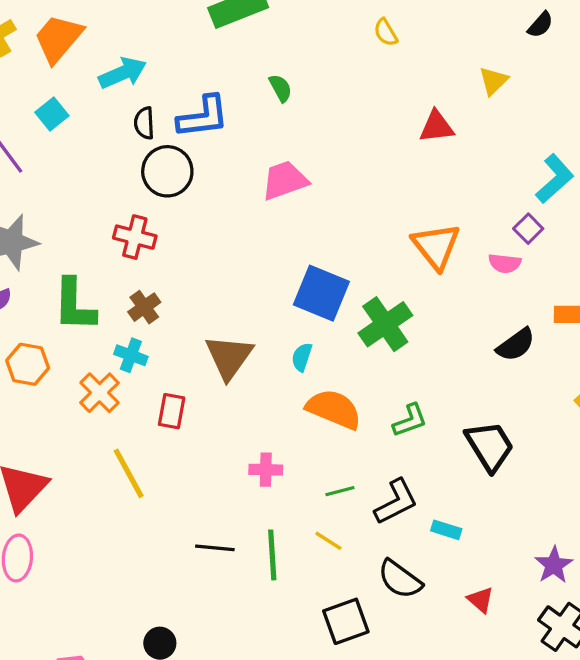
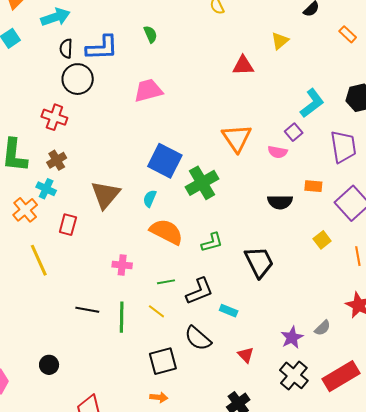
black semicircle: (516, 345) -> (280, 202), turned 30

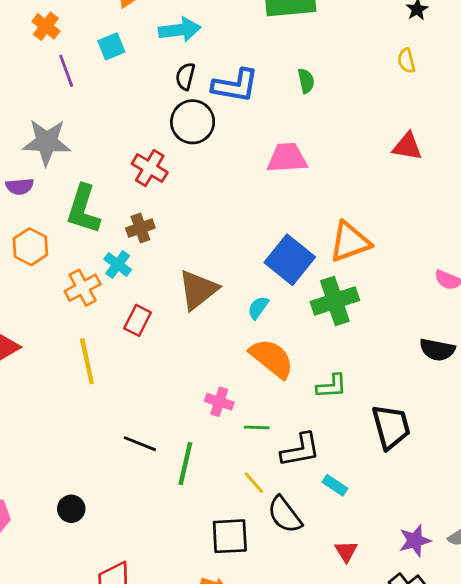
red triangle: (243, 66) -> (407, 146), moved
orange triangle: (237, 138) -> (350, 242), moved, turned 32
pink cross: (122, 265) -> (219, 402), moved
yellow line: (156, 311) -> (254, 483), moved

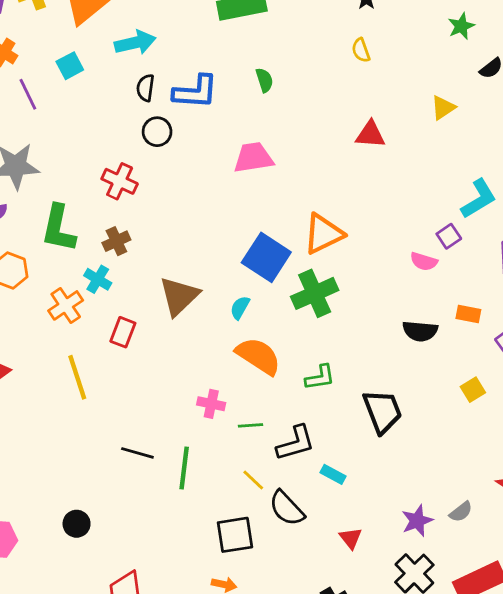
black circle: (193, 122) -> (157, 132), size x0.7

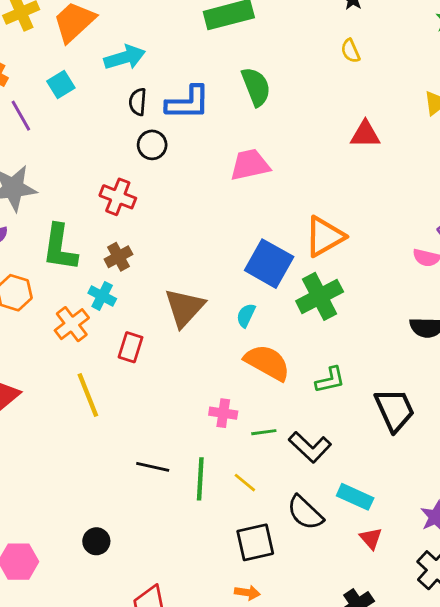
green semicircle: (264, 80) -> (256, 87), size x1.6
black L-shape: (296, 443) -> (310, 447), turned 63
cyan rectangle: (333, 474) -> (355, 497), moved, size x1.4
yellow line: (253, 480) -> (245, 483), moved

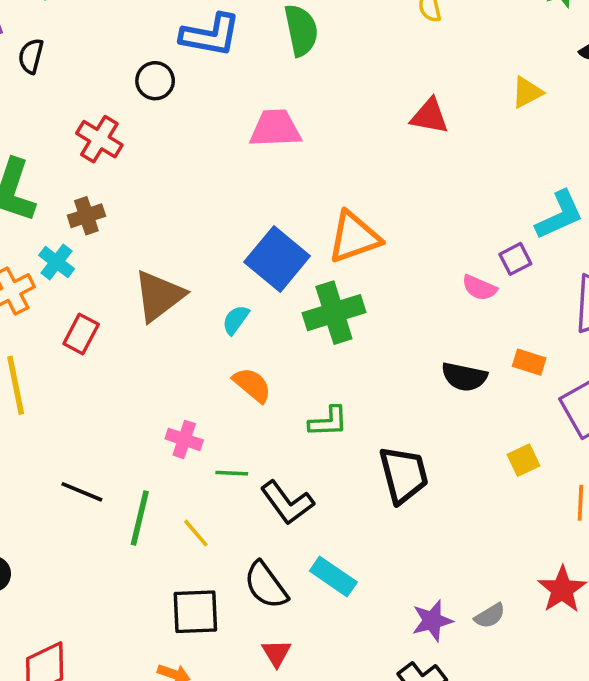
black semicircle: (138, 102) -> (31, 56), moved
orange semicircle: (267, 362) -> (252, 385), size x0.7
red triangle: (371, 538) -> (276, 653), moved

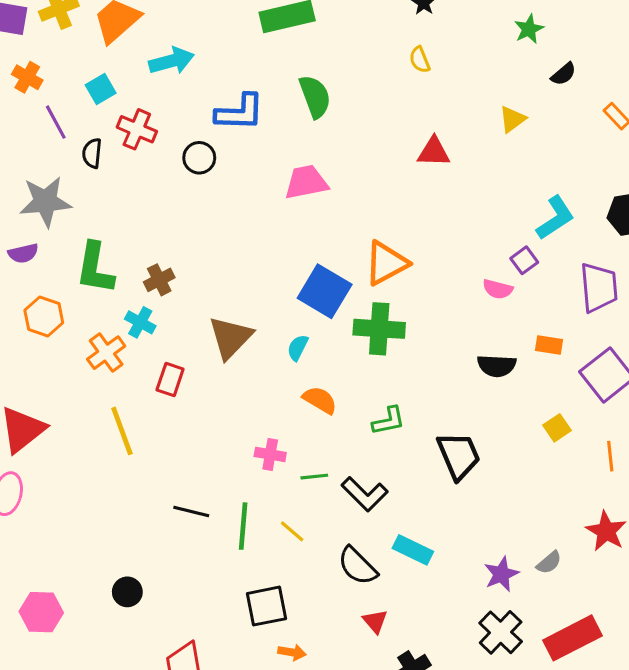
red cross: (99, 139) -> (137, 129), moved
green cross: (334, 313) -> (379, 329), turned 30
black square: (195, 612) -> (267, 606), moved

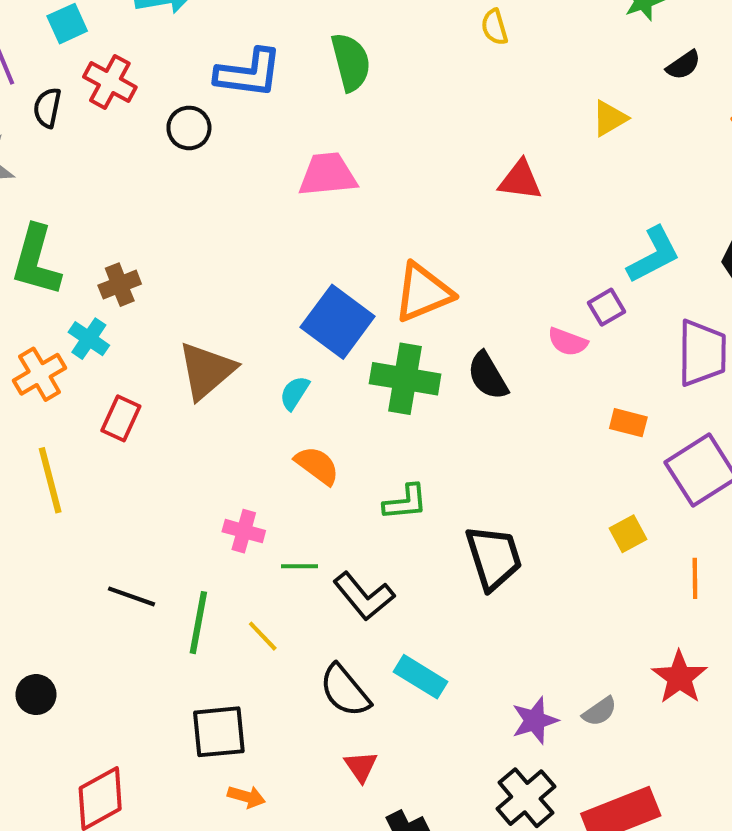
red triangle: (434, 152) -> (520, 180), moved
black semicircle: (497, 366) -> (488, 376), moved, turned 51

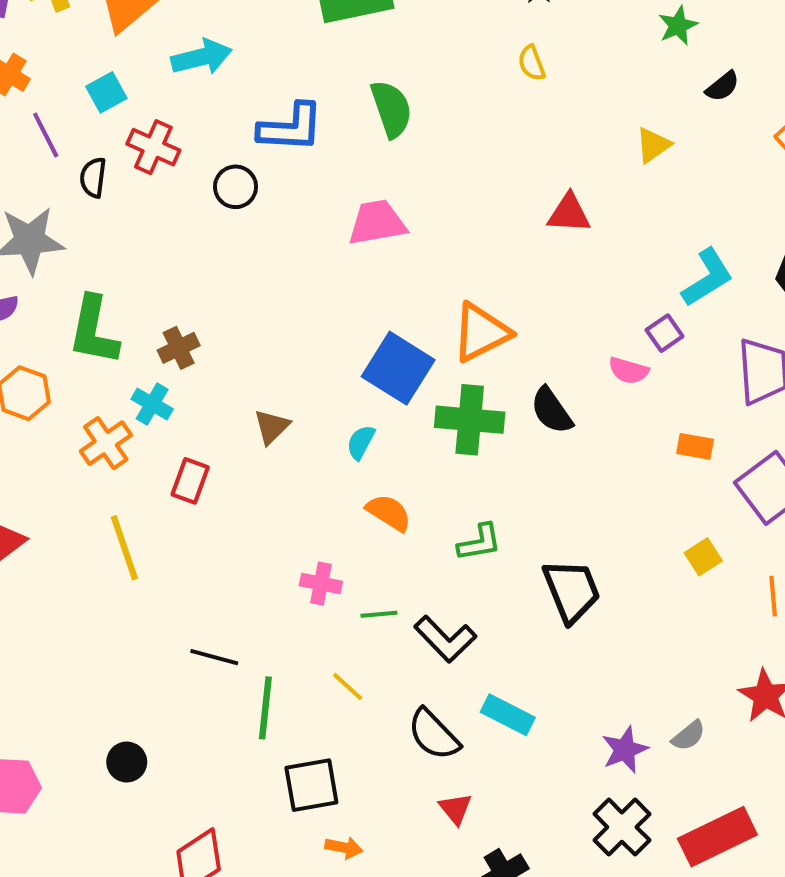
brown triangle: (207, 371) -> (272, 427), size x0.6
green line: (198, 623) -> (265, 708), moved

